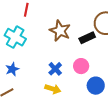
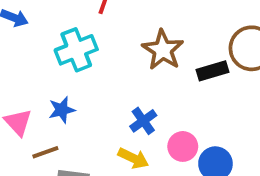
cyan cross: (15, 37) -> (76, 50), turned 30
pink circle: (81, 66) -> (183, 146), moved

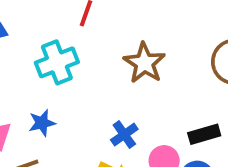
black rectangle: (212, 71) -> (204, 134), moved

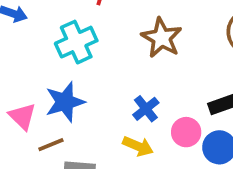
blue star: (42, 123) -> (65, 102), size x1.5

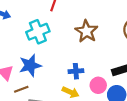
blue cross: (146, 109) -> (76, 71), turned 32

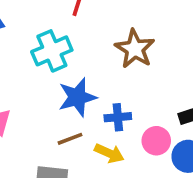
blue star: (30, 65) -> (77, 97), moved
brown line: (21, 89) -> (70, 139), moved

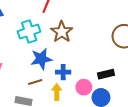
brown star: (135, 49) -> (62, 32), moved
yellow arrow: (109, 153) -> (57, 92), turned -119

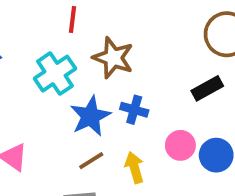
blue cross: (63, 72) -> (134, 110), moved, turned 32
black rectangle: (106, 74) -> (207, 88), moved

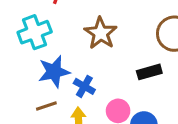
brown star: (113, 58) -> (101, 33), moved
blue cross: (134, 110) -> (84, 86), moved

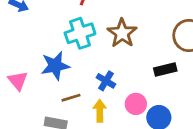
cyan cross: (35, 32) -> (80, 33), moved
blue star: (54, 72) -> (55, 66), moved

